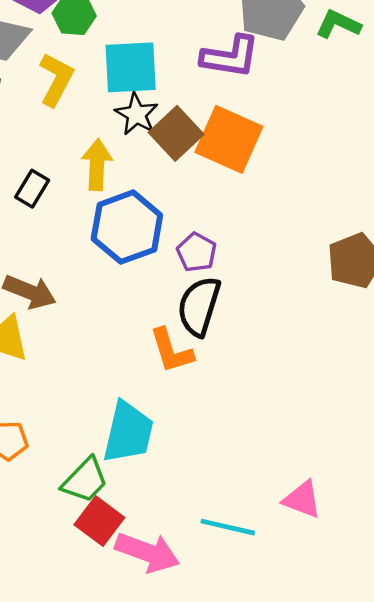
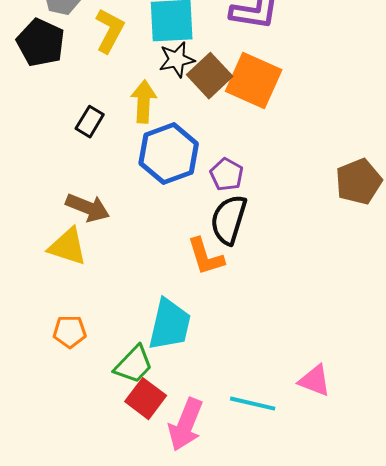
black star: (137, 114) -> (177, 60), turned 30
pink arrow: (147, 552) -> (186, 425), turned 92

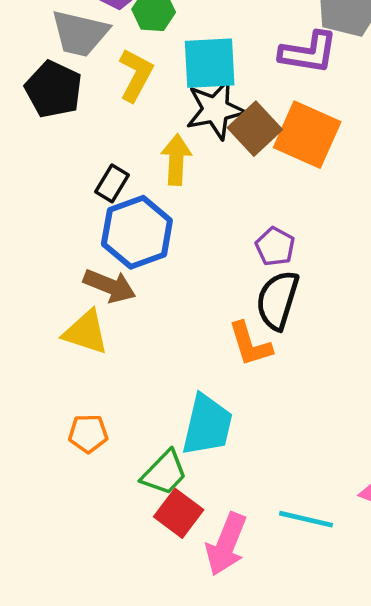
black star: (177, 60) -> (216, 110), size x1.4
blue hexagon: (169, 154) -> (137, 232), moved

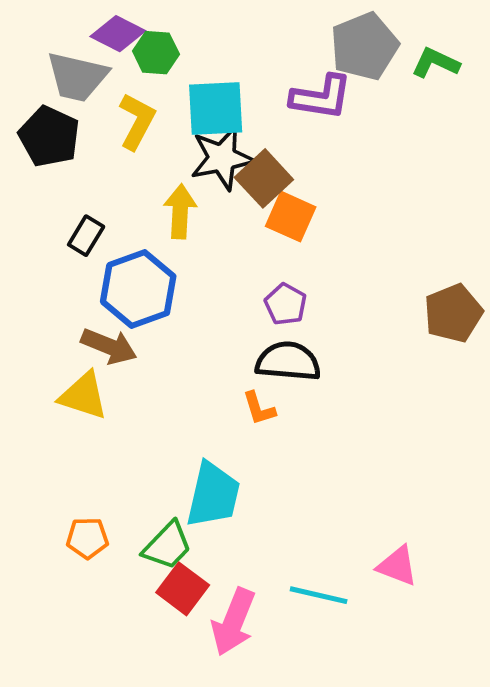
orange square: (307, 135) -> (291, 217), moved, size x0.7
black rectangle: (112, 183) -> (86, 236), moved
black semicircle: (277, 300) -> (288, 361), turned 78
orange L-shape: (250, 344) -> (259, 408), size x0.7
orange pentagon: (88, 433) -> (87, 538), moved

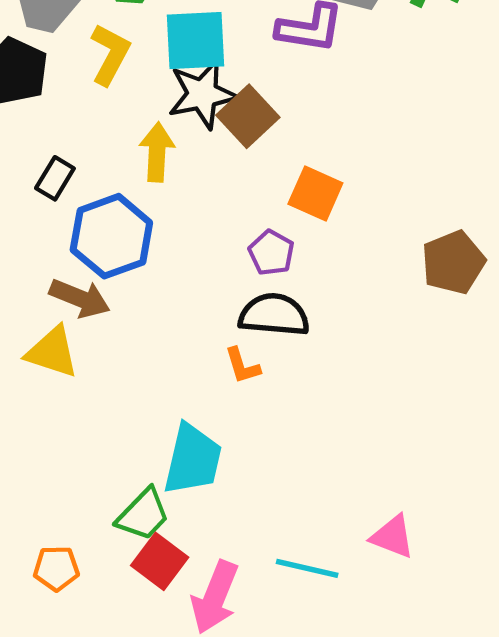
orange square: (291, 217) -> (315, 193), moved
orange pentagon: (87, 538) -> (56, 568), moved

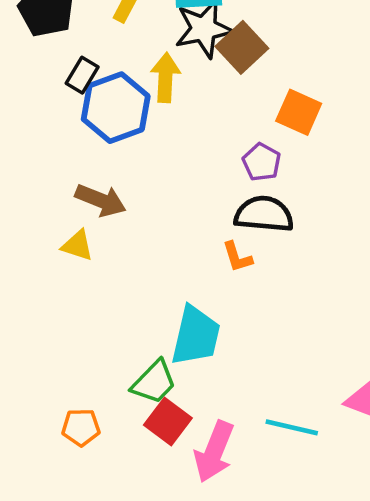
black rectangle: (55, 178) -> (82, 75), moved
blue hexagon: (111, 236) -> (116, 108), moved
yellow triangle: (52, 352) -> (77, 245), size x0.7

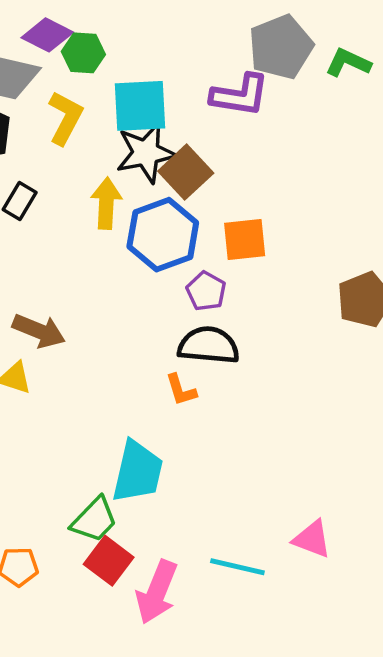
blue hexagon: (116, 108) -> (163, 235), moved
orange square: (299, 112) -> (245, 239), turned -30

